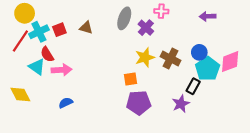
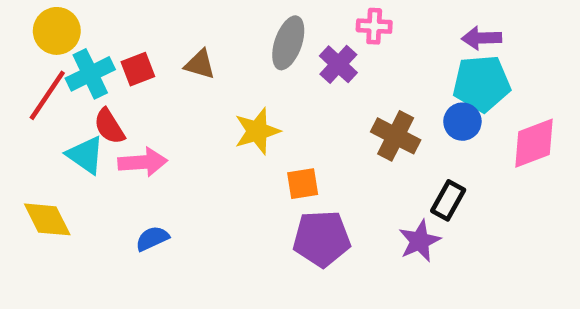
yellow star: (145, 57) -> (257, 131), moved
cyan pentagon: (208, 69) -> (482, 83), moved, turned 30

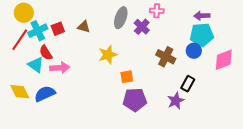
blue semicircle: (152, 239) -> (45, 94), moved, size x1.5

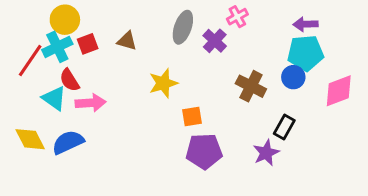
pink cross: (157, 11) -> (237, 17), turned -32
yellow circle: (24, 13) -> (65, 20), moved

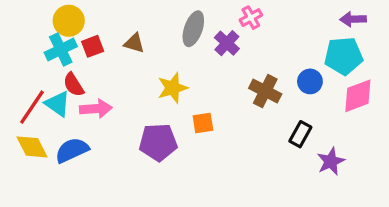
purple arrow: (305, 24) -> (353, 19), moved
cyan pentagon: (305, 53) -> (344, 56), moved
red line: (30, 60) -> (32, 107), moved
purple pentagon: (204, 151) -> (158, 142), moved
purple star: (266, 153) -> (331, 161), moved

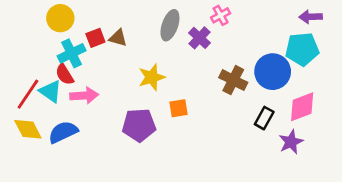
red square: (93, 46) -> (95, 38), moved
cyan cross: (61, 50) -> (72, 53), moved
blue circle: (310, 81) -> (273, 72), size x1.6
pink diamond: (358, 96) -> (302, 107), moved

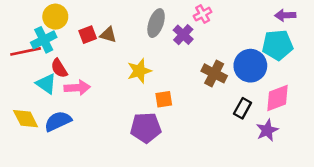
cyan cross: (72, 53) -> (44, 40), moved
red line: (28, 94) -> (26, 51), moved, turned 44
purple pentagon: (139, 125) -> (146, 128), moved

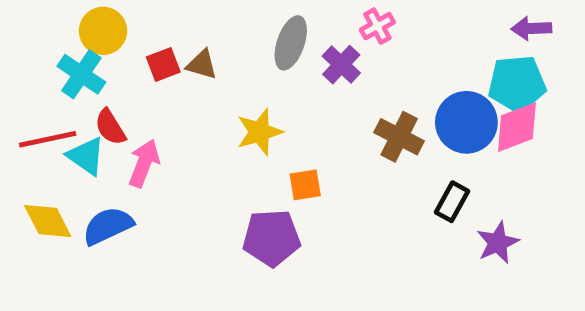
cyan cross: (44, 40) -> (81, 74), turned -30
red line: (26, 51) -> (48, 139), moved
pink arrow: (77, 88) -> (144, 163), turned -65
pink diamond: (277, 98) -> (517, 127), moved

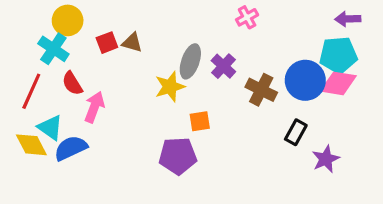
gray ellipse: (291, 43) -> (190, 61), moved
purple cross: (341, 65) -> (223, 66), moved
pink diamond: (517, 127) -> (338, 83), turned 30
red line: (48, 139) -> (31, 91), turned -54
cyan triangle: (86, 156) -> (50, 128), moved

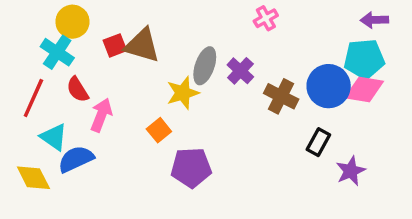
brown triangle: (132, 43) -> (142, 45), size x1.6
orange square: (200, 121) -> (159, 130), moved, turned -30
yellow diamond: (31, 145) -> (33, 178), moved

